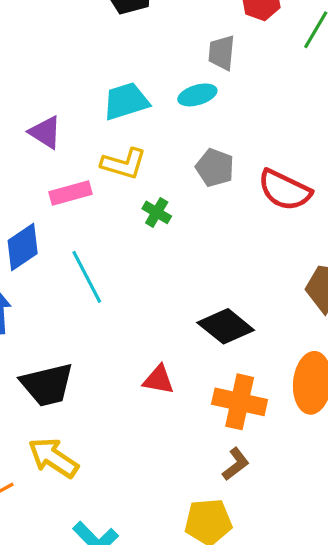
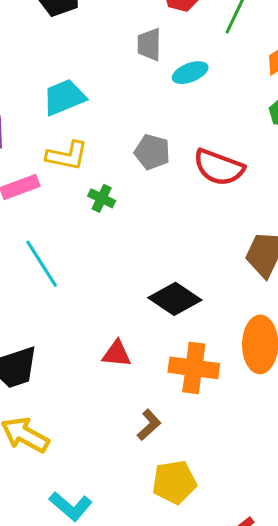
cyan ellipse: (197, 95) -> (190, 73), moved
brown L-shape: (236, 464) -> (149, 425), moved

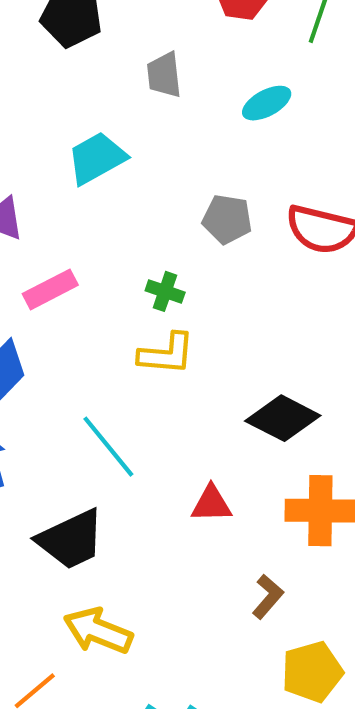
gray trapezoid: (149, 45) -> (164, 75), moved
yellow L-shape: (67, 156) -> (167, 354), moved
cyan line: (42, 264) -> (108, 447), moved

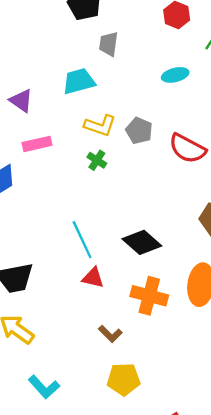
gray trapezoid: (164, 75) -> (108, 44), moved
yellow L-shape: (167, 354) -> (100, 126), moved
cyan line: (108, 447) -> (82, 240), moved
brown L-shape: (268, 597) -> (110, 334), turned 80

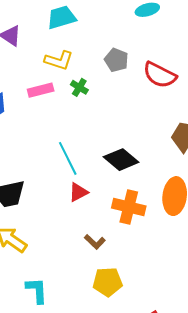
yellow L-shape: (100, 126) -> (59, 60), moved
pink rectangle: (37, 144) -> (41, 90), moved
red triangle: (93, 278) -> (78, 192), turned -40
cyan L-shape: (44, 387) -> (37, 290), turned -140

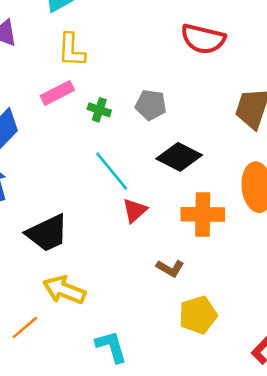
yellow L-shape: (59, 60) -> (72, 50), turned 88
gray pentagon: (116, 60) -> (151, 105), moved
green cross: (79, 87) -> (99, 110), moved

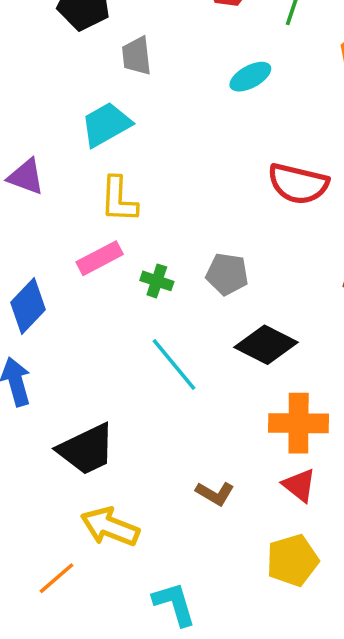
red triangle: (135, 210) -> (299, 485), moved, turned -40
brown L-shape: (170, 268) -> (215, 493), moved

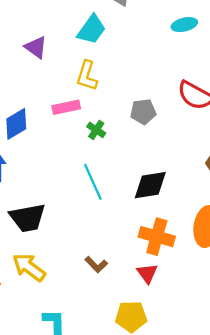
cyan trapezoid: (106, 124) -> (92, 29), turned 140
gray pentagon: (227, 274) -> (143, 112), moved, turned -30
black diamond: (266, 345) -> (150, 185), turned -51

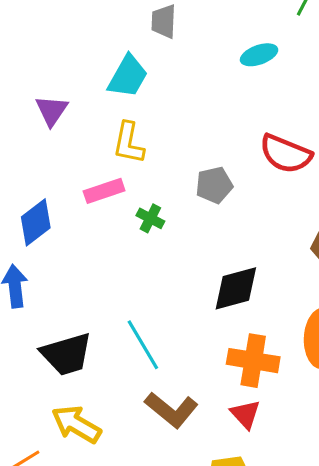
purple triangle: (36, 47) -> (52, 111), turned 35
cyan line: (93, 182) -> (143, 345), moved
brown L-shape: (96, 265) -> (171, 410), size x1.6

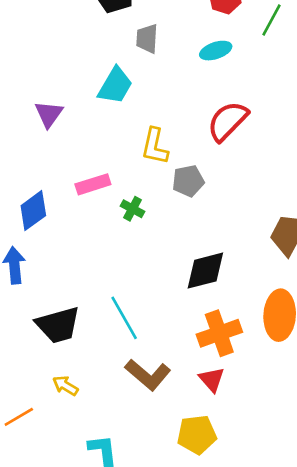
cyan ellipse: (259, 55) -> (216, 51), moved
yellow L-shape: (129, 143) -> (155, 146), moved
red semicircle: (286, 154) -> (228, 121), moved, turned 111
orange cross: (253, 361) -> (219, 333), turned -30
yellow arrow: (76, 424) -> (65, 386), size x0.6

